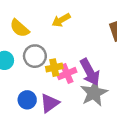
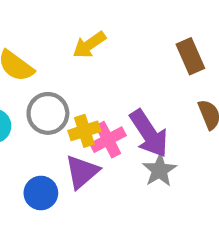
gray star: (94, 93) -> (159, 170), size x0.7
purple triangle: (50, 103) -> (82, 172), moved

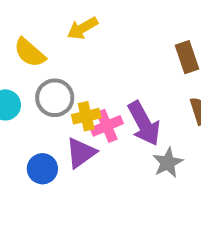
yellow arrow: (89, 45) -> (82, 28), moved
gray star: (159, 170) -> (168, 163), moved

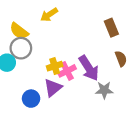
gray circle: (55, 98) -> (21, 48), moved
gray star: (168, 163) -> (104, 90), turned 30

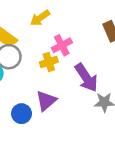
yellow cross: (55, 66) -> (49, 62), moved
pink cross: (67, 71) -> (62, 45), moved

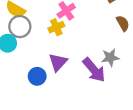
purple arrow: (86, 78) -> (94, 70), moved

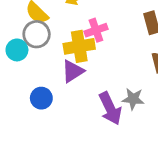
yellow cross: (56, 27) -> (79, 46), size x1.5
purple triangle: (58, 62) -> (73, 71), moved

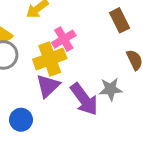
gray star: (133, 99) -> (111, 89), moved
purple arrow: (110, 108) -> (84, 99), moved

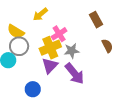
gray star: (111, 89) -> (72, 51), moved

